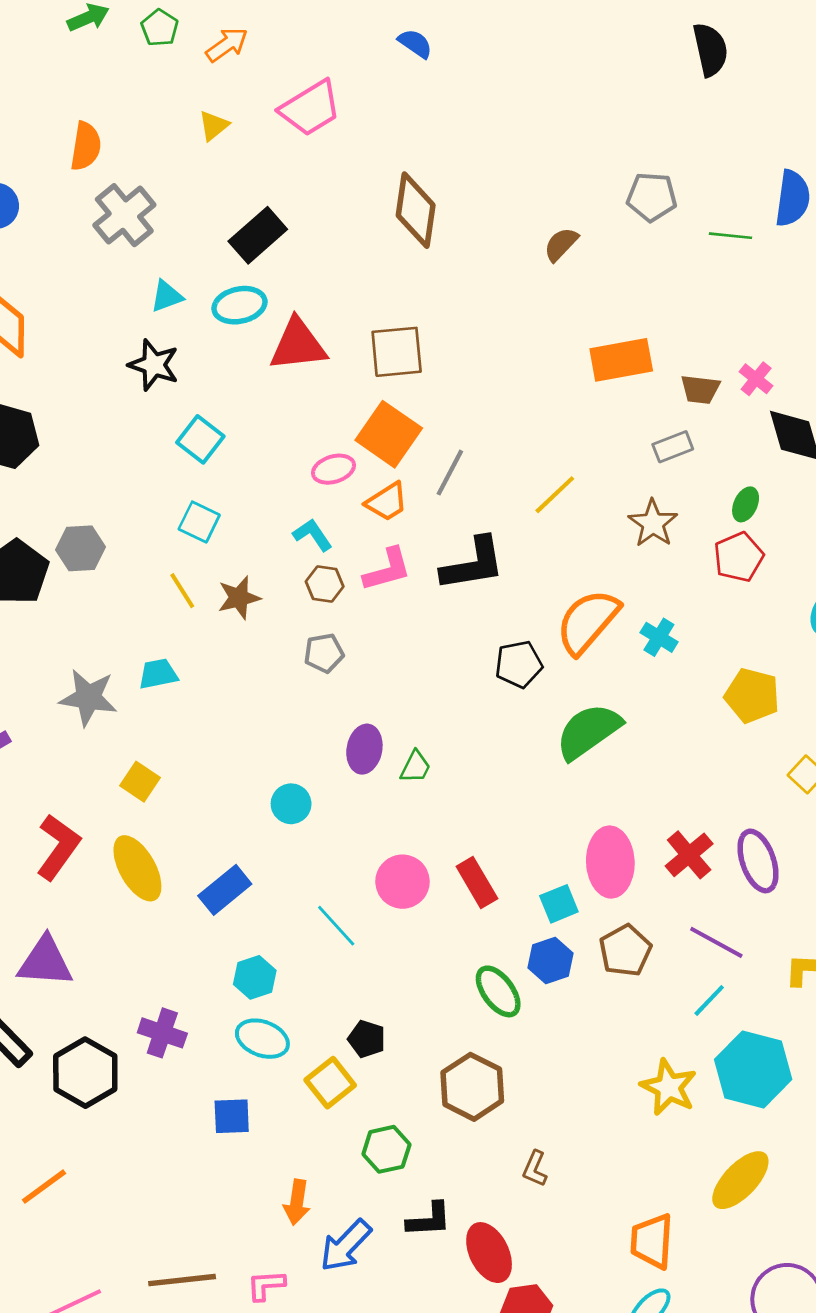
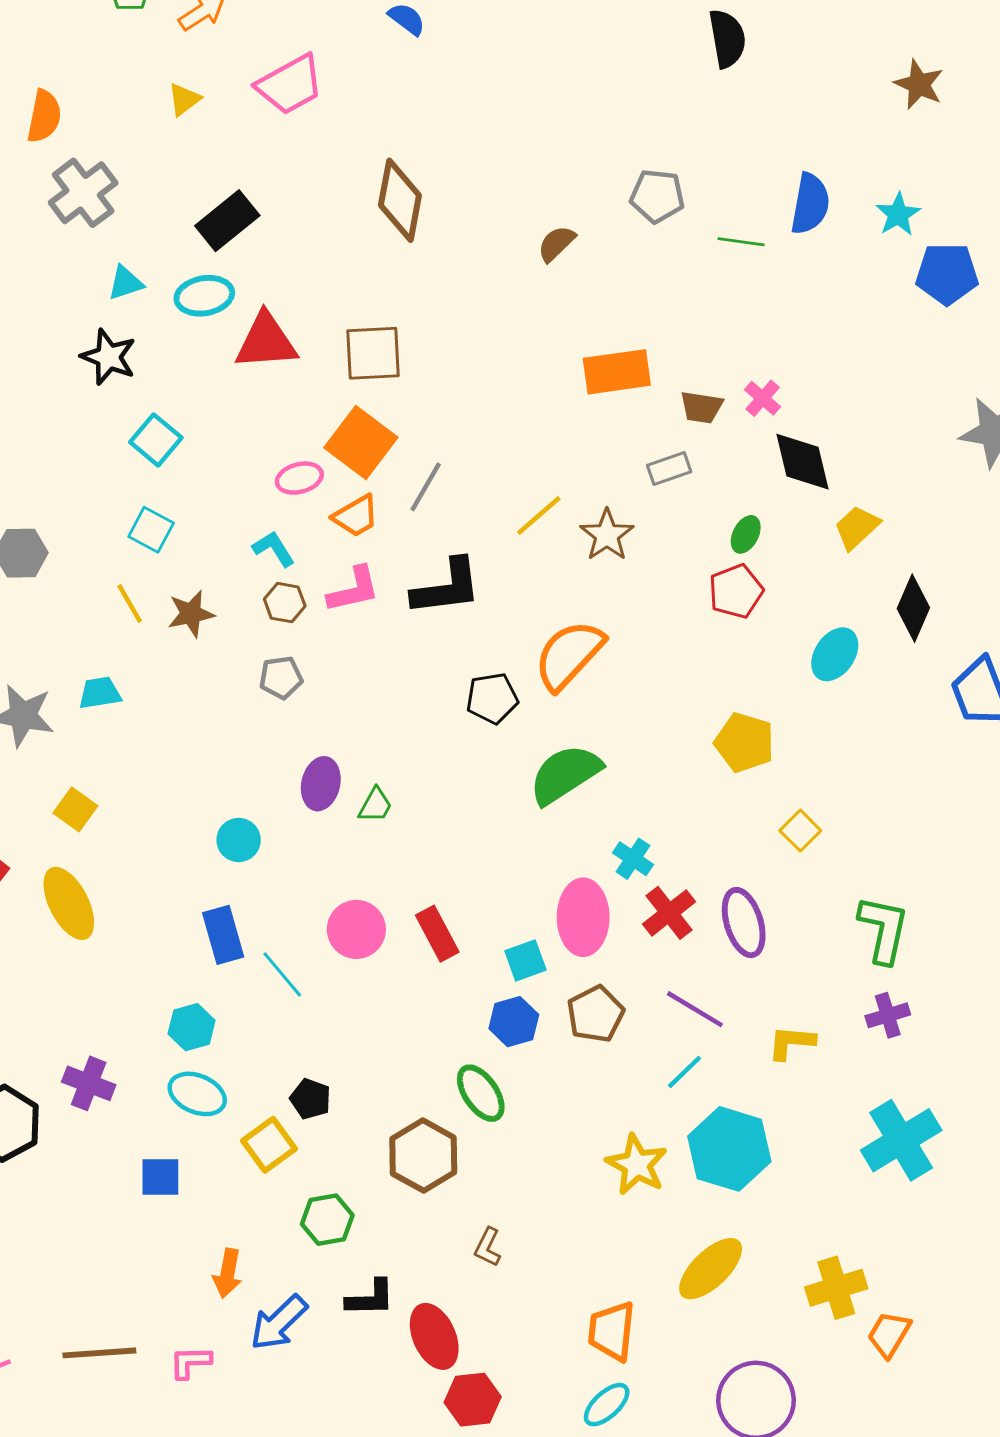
brown star: (653, 523) -> (607, 535), moved
cyan cross: (659, 637) -> (633, 859), moved
blue rectangle: (225, 890) -> (223, 935), moved, turned -69
green ellipse: (498, 991) -> (481, 1093), moved

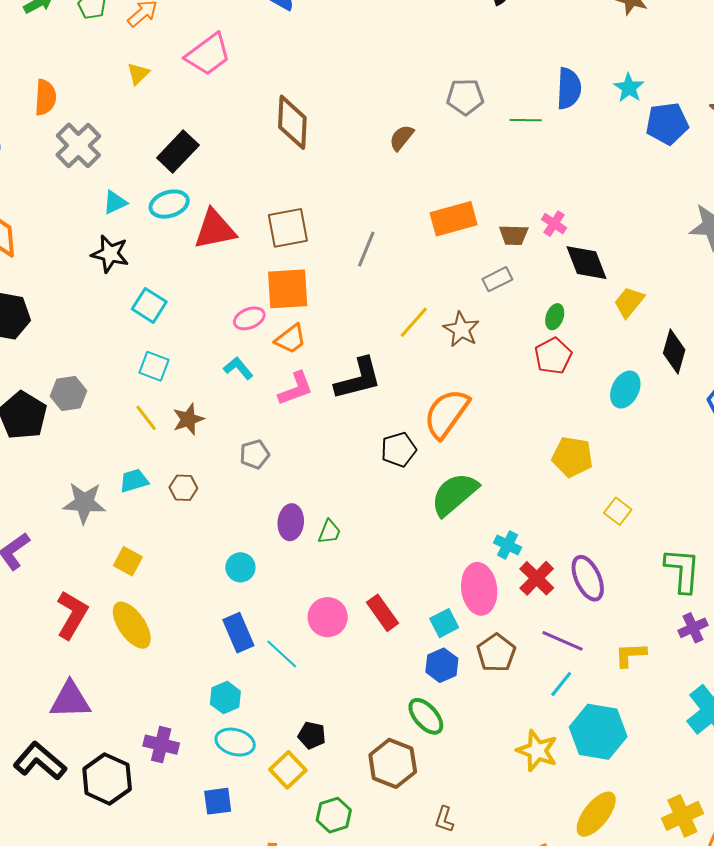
orange square: (361, 443) -> (288, 289), turned -33
gray line: (426, 487) -> (366, 249), moved
brown hexagon: (285, 603) -> (183, 488), moved

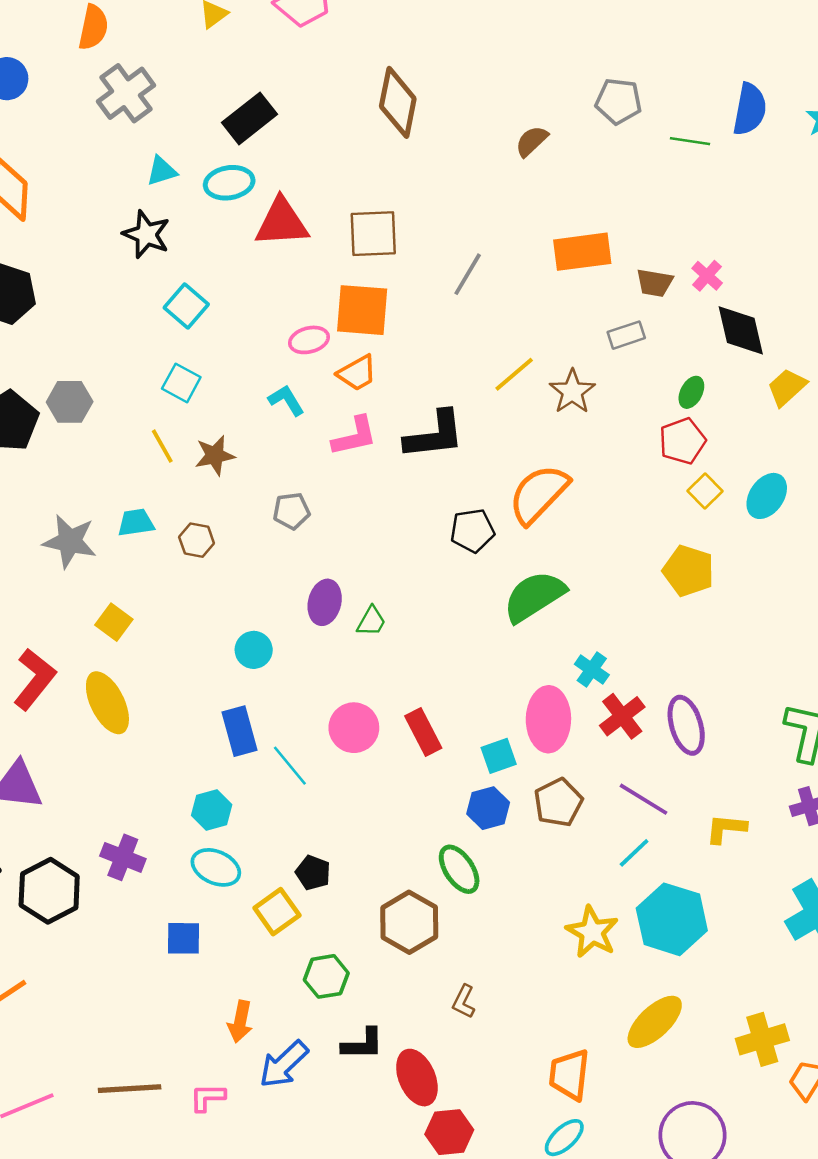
yellow square: (618, 511) -> (705, 491), moved

